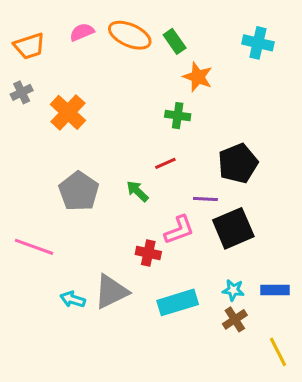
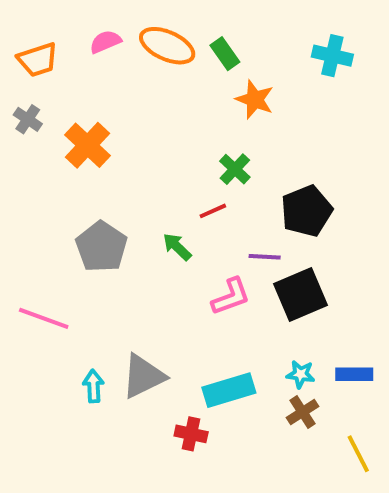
gray cross: (22, 92) -> (28, 119), turned -30
green cross: (178, 116) -> (235, 169), moved, turned 35
red cross: (148, 253) -> (191, 434), moved
cyan arrow: (73, 299) -> (93, 386), turned 70

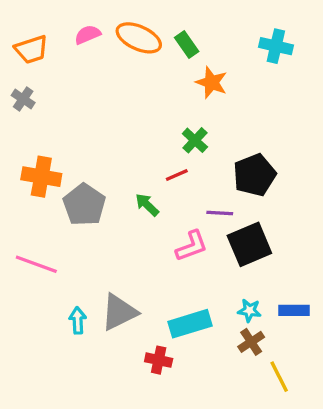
orange cross: (87, 145) -> (41, 177), moved, turned -33
yellow line: (358, 454) -> (279, 377), moved

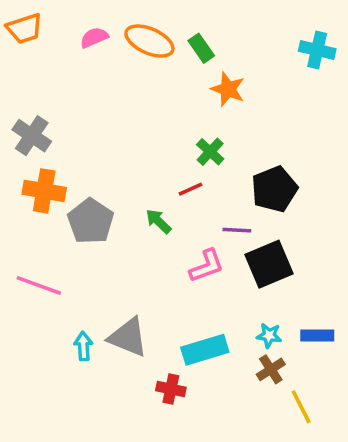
cyan cross: (276, 46) -> (317, 50), moved
orange trapezoid: (31, 49) -> (25, 29), moved
gray cross: (23, 99) -> (32, 136), moved, size x1.5
gray triangle: (119, 312) -> (128, 337), turned 48

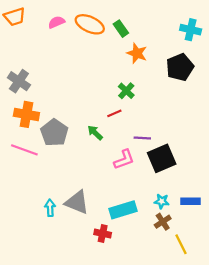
black pentagon: (274, 189) -> (180, 67), moved
pink line: (39, 285) -> (24, 150), moved

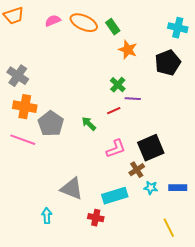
red line: (114, 113) -> (114, 111), moved
purple line: (142, 138) -> (133, 99), moved
cyan arrow: (50, 208) -> (47, 216), moved
brown cross: (163, 222) -> (137, 170), moved

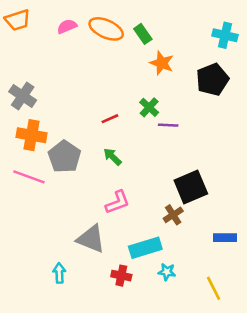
red line: (114, 111) -> (110, 119), moved
pink L-shape: (116, 149) -> (117, 202), moved
cyan star: (151, 188) -> (167, 272), moved

